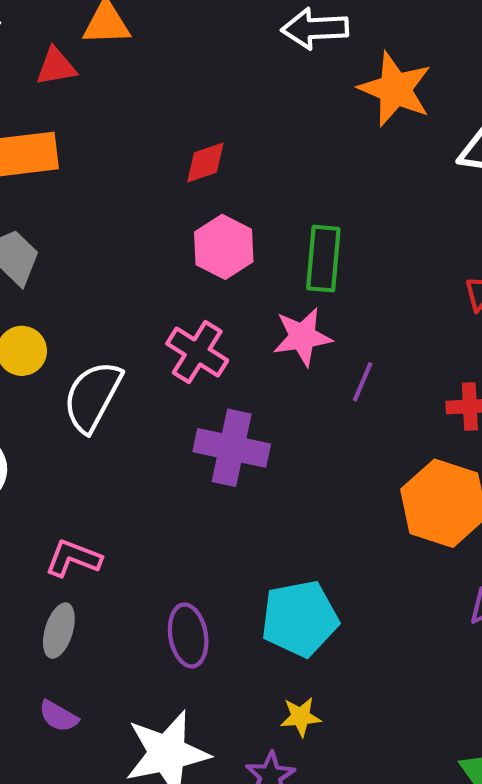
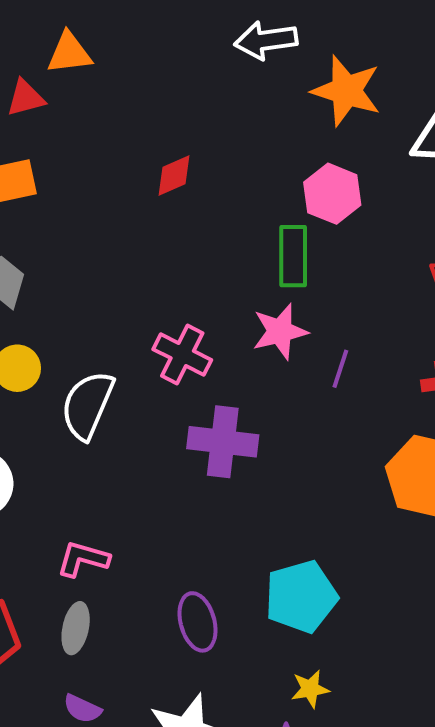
pink hexagon: (224, 247) -> (332, 194), moved

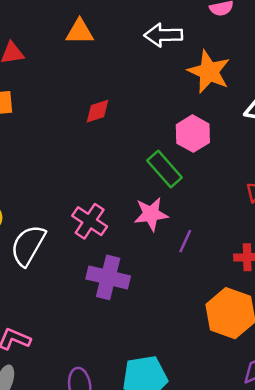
orange triangle: (69, 53) -> (80, 32), moved
green rectangle: (293, 256) -> (164, 169), turned -48

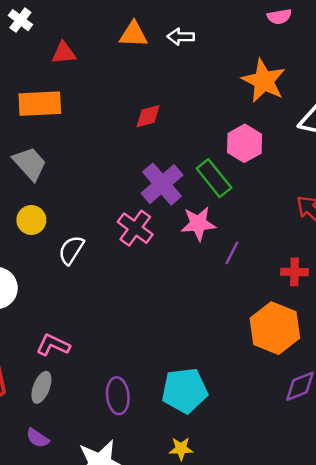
white arrow: (163, 35) -> (181, 37), moved, size x0.7
white semicircle: (28, 245) -> (71, 250), size x0.7
purple cross: (108, 277) -> (162, 184), moved, turned 33

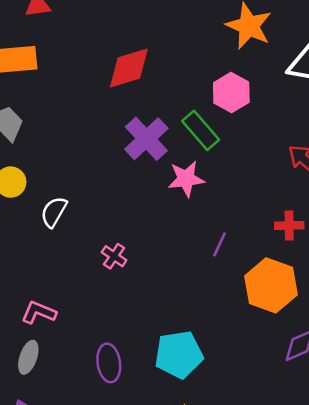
red diamond: (148, 116) -> (129, 68), size x1.6
pink cross: (135, 228) -> (114, 256), moved, size x0.7
purple line: (232, 253) -> (220, 244), moved

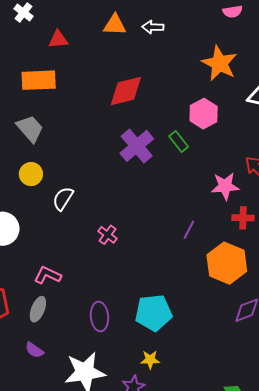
green rectangle: (201, 130) -> (179, 142), size x0.7
pink star: (186, 179) -> (225, 186), moved

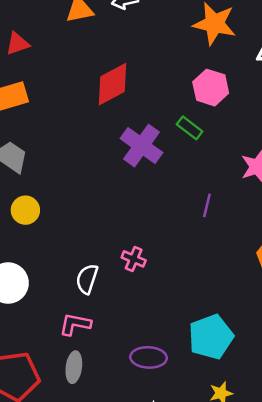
white semicircle: (63, 199) -> (87, 279), moved
purple line: (189, 230) -> (207, 205), moved
purple ellipse: (99, 317) -> (149, 357), turned -68

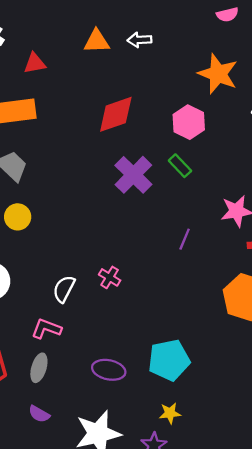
pink hexagon: (211, 88) -> (189, 122), moved

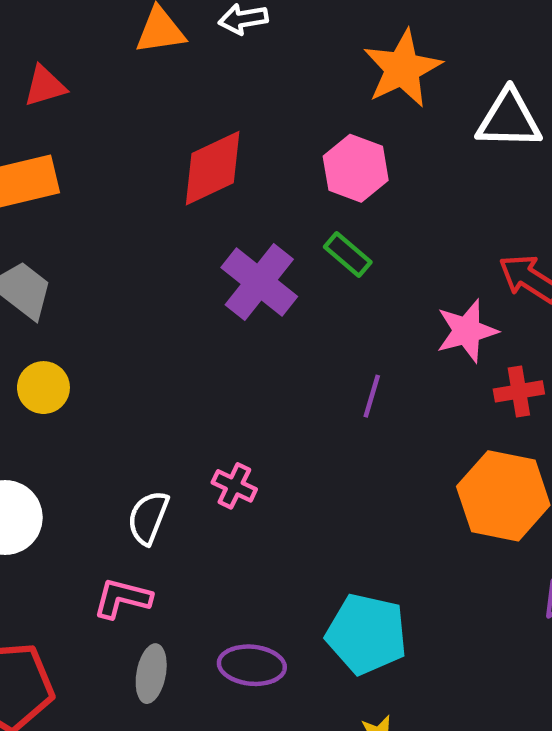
orange star: (218, 74) -> (402, 69), turned 30
cyan pentagon: (169, 360) -> (367, 634), turned 30
gray ellipse: (39, 368) -> (151, 674), moved

